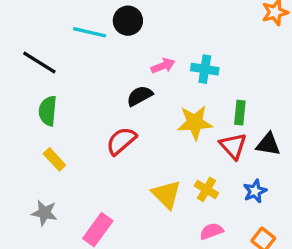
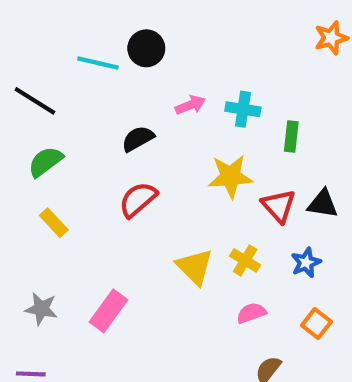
black semicircle: (140, 96) -> (138, 139), moved
green semicircle: (48, 111) -> (45, 162), turned 48
green rectangle: (240, 113) -> (291, 137), moved
gray star: (44, 213) -> (41, 309), moved

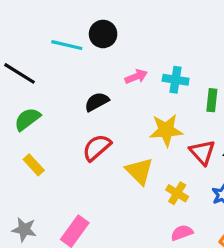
yellow triangle: (195, 267) -> (139, 171), moved

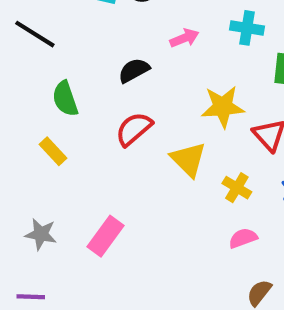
cyan cross: (176, 80) -> (247, 28), moved
green semicircle: (27, 119) -> (65, 99), moved, turned -72

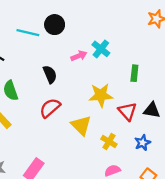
cyan cross: (247, 28) -> (101, 49), moved, turned 30
black semicircle: (134, 70) -> (50, 74), turned 96

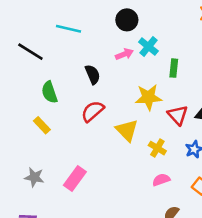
black circle: (55, 25) -> (127, 20), moved
green rectangle: (134, 73) -> (174, 68), moved

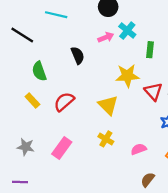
red semicircle: (93, 111) -> (64, 102), moved
yellow cross: (157, 148) -> (106, 139), moved

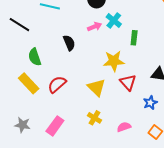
red triangle: (153, 92) -> (128, 82), moved
yellow rectangle: (32, 101) -> (29, 83), size x1.5

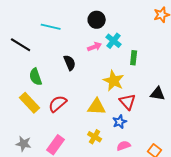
yellow star: (114, 61) -> (114, 81), turned 30
yellow triangle: (97, 87) -> (97, 107), turned -42
blue star: (150, 103) -> (120, 122), moved

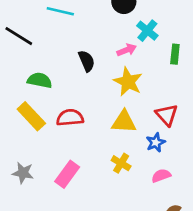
pink arrow: (95, 47) -> (127, 50), moved
green semicircle: (36, 77) -> (40, 80), turned 120
yellow star: (114, 81) -> (128, 82), moved
red semicircle: (58, 104) -> (70, 118), turned 36

